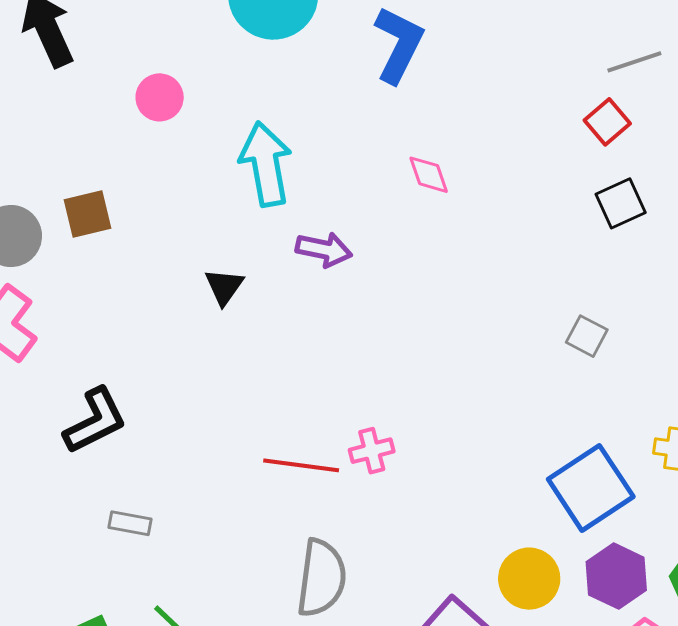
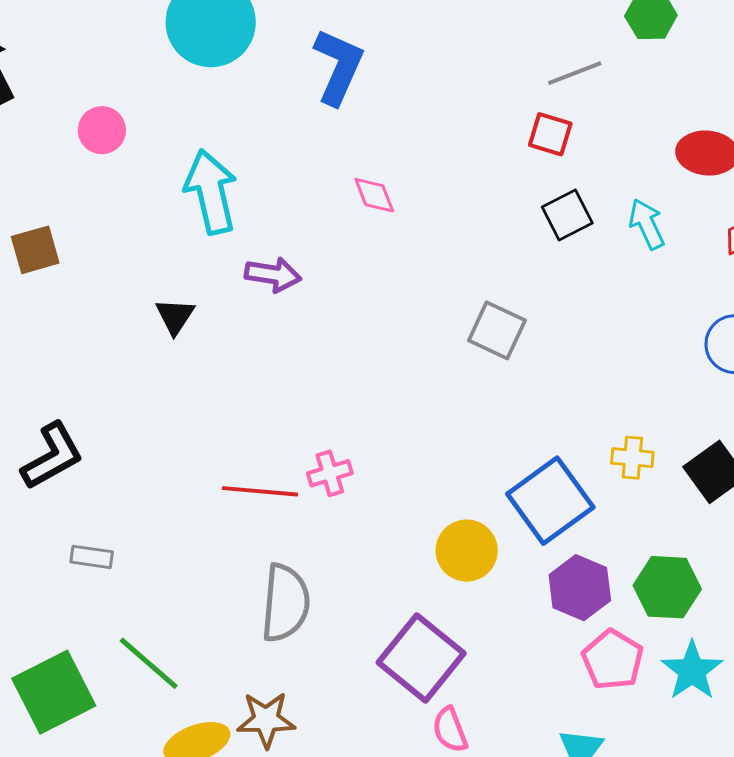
red square: (607, 122) -> (550, 134), turned -30
gray square: (587, 336) -> (497, 330), moved, size x1.4
yellow circle: (529, 579) -> (467, 551), moved

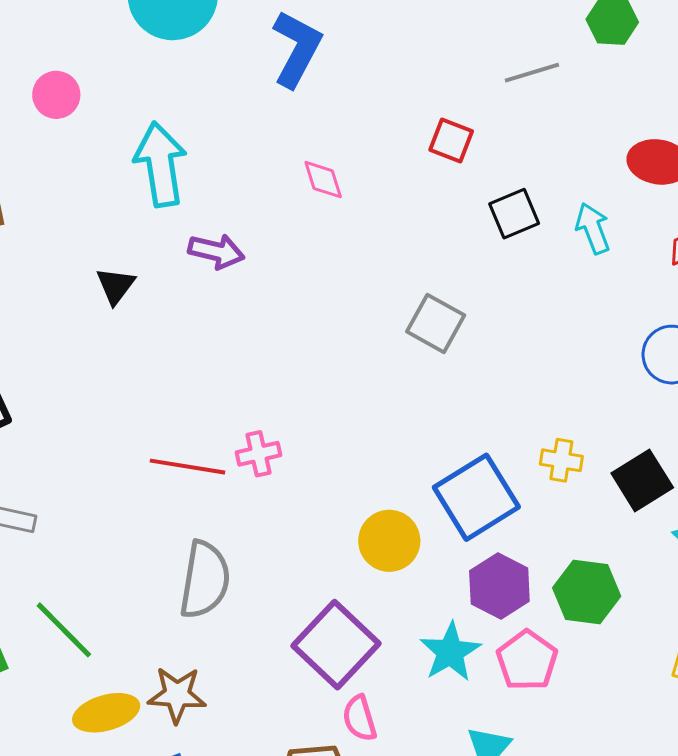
red square: (550, 134) -> (451, 141), moved
cyan star: (692, 671) -> (450, 652), moved

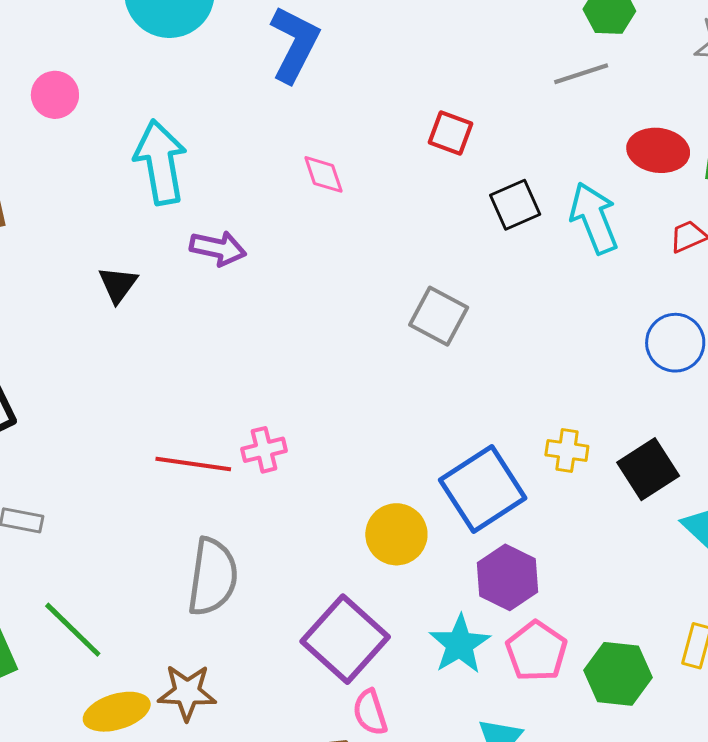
gray line: (532, 73) -> (581, 74), moved
cyan arrow: (593, 228) -> (594, 218), size x1.4
green hexagon: (587, 592) -> (618, 674), moved

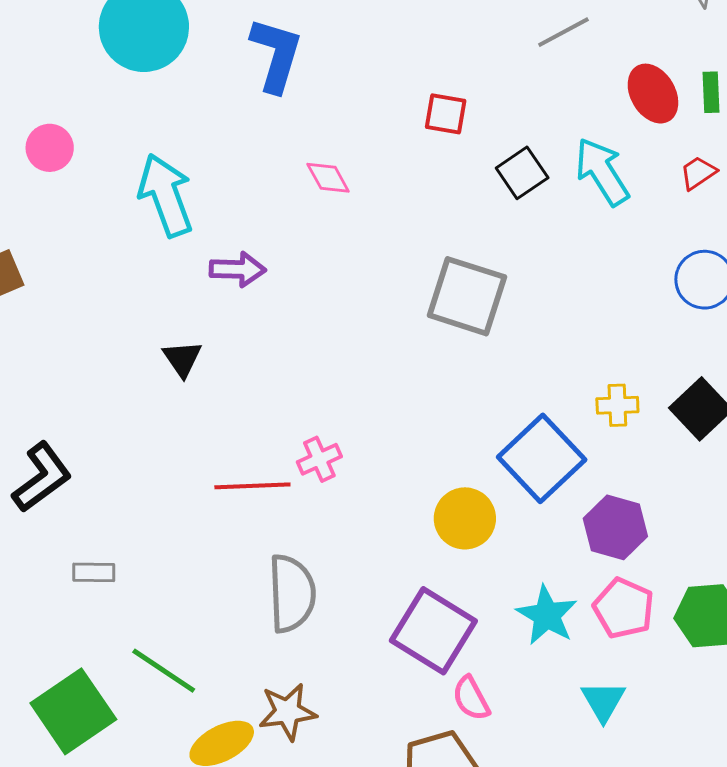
red ellipse: (658, 150) -> (653, 94), turned 62
black triangle: (118, 285) -> (182, 359), moved
gray square: (439, 316) -> (467, 296), size x1.4
purple hexagon: (507, 577) -> (615, 527), moved

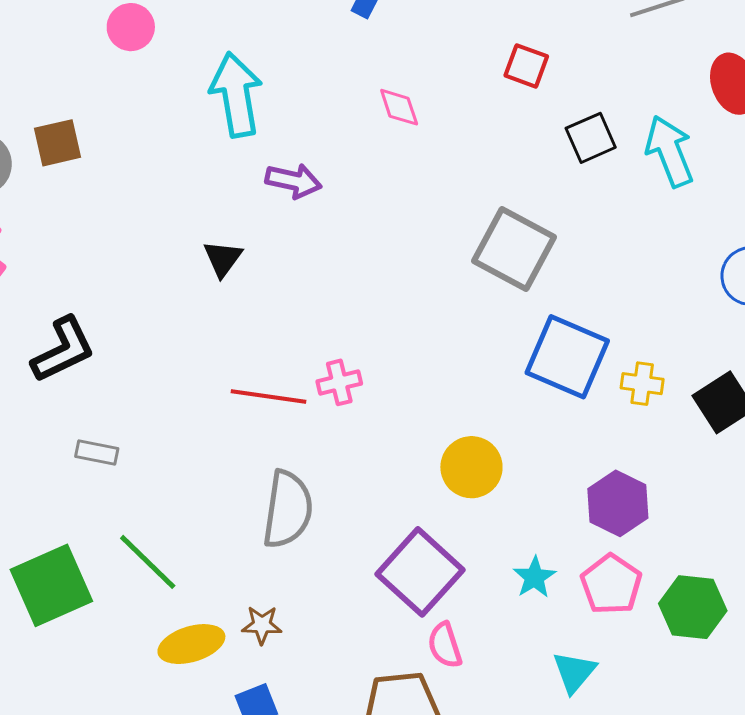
blue square: (542, 458) -> (567, 357), moved, turned -34
cyan star: (547, 615) -> (534, 577), size x0.7
brown star: (287, 712) -> (262, 625), size x0.7

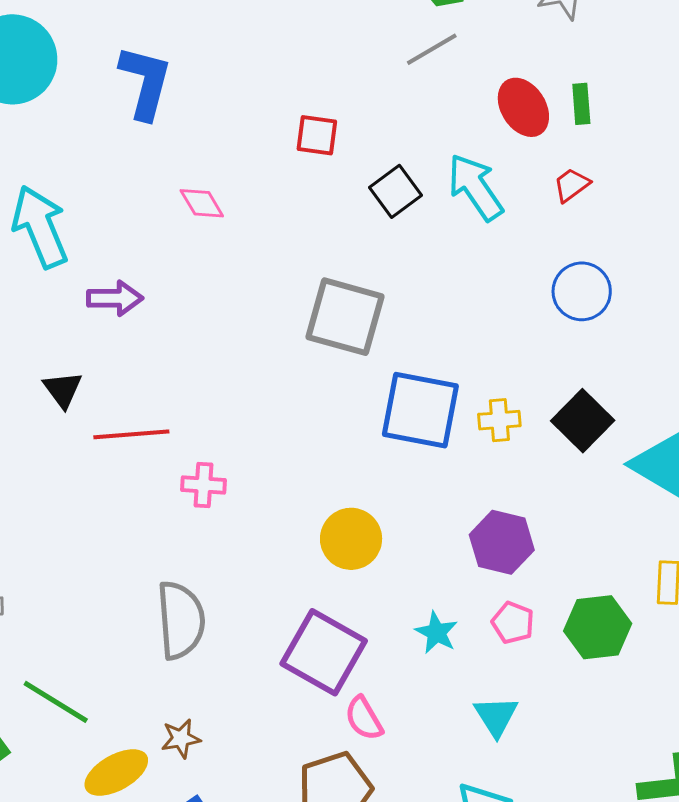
pink cross: (339, 382) -> (203, 485), turned 30
red line: (268, 396) -> (131, 434), moved
pink pentagon: (611, 584) -> (513, 623), size x0.7

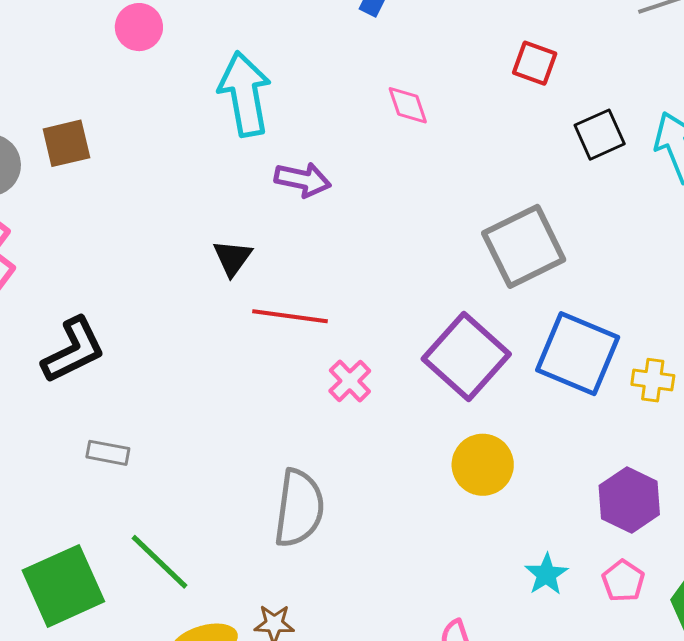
gray square: (345, 317) -> (524, 246), turned 36
pink cross: (203, 485) -> (350, 381), turned 30
purple square: (324, 652) -> (466, 357), moved

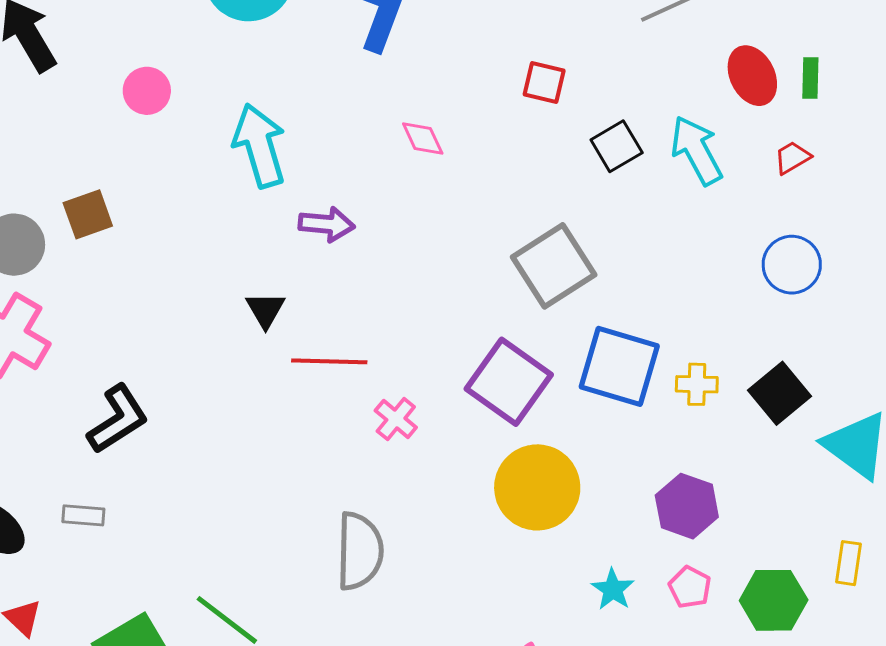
gray rectangle: (108, 453) -> (83, 515), moved
yellow circle: (483, 465) -> (537, 487), size x1.4

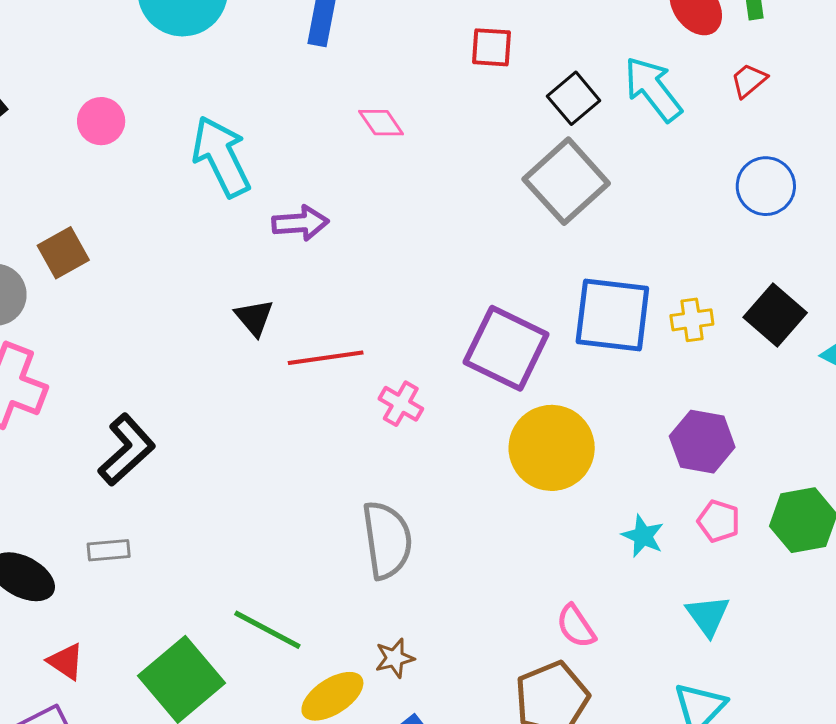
gray square: (554, 266) -> (566, 181), moved

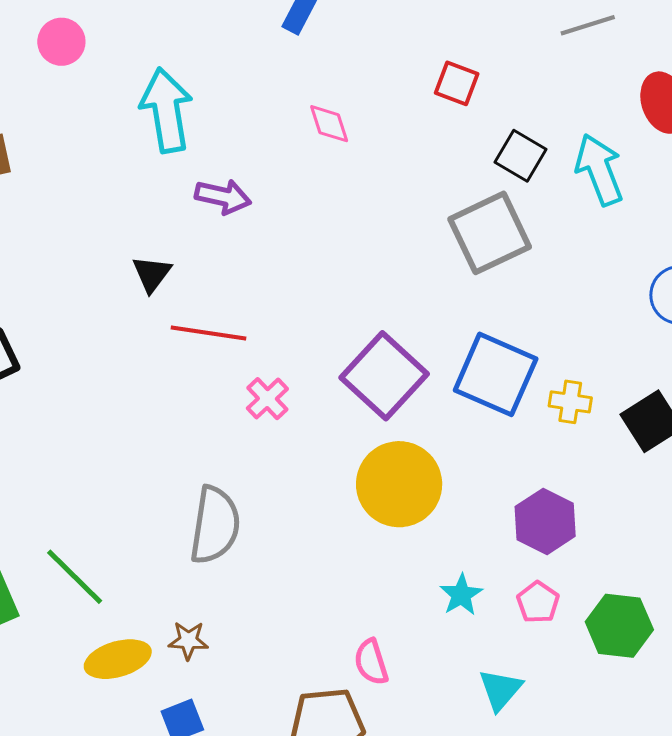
black square: (574, 98) -> (521, 156), turned -36

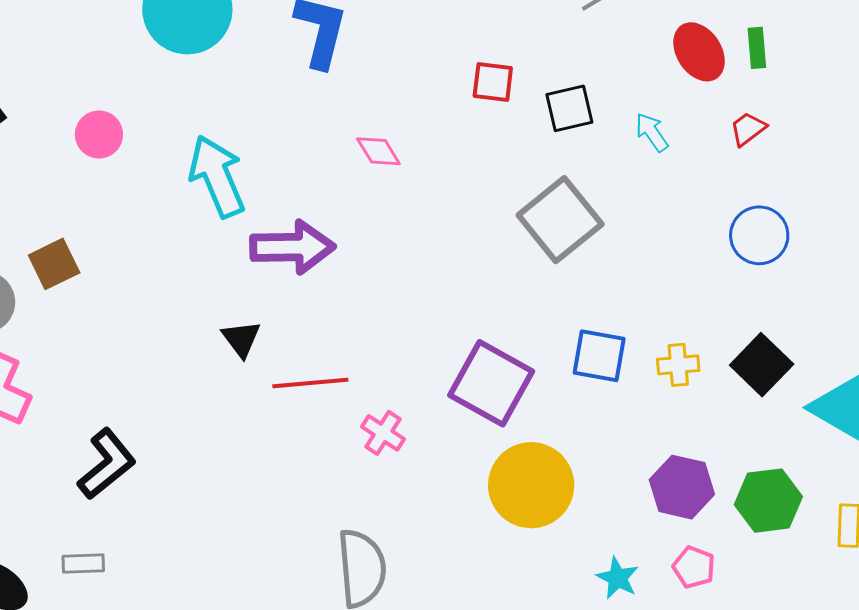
black square: (521, 156) -> (569, 108), moved, turned -30
cyan arrow: (599, 170) -> (652, 132), size x0.6
purple arrow: (223, 197) -> (292, 247), size x1.5
blue square: (496, 374) -> (599, 356), size x0.7
green hexagon: (619, 626) -> (768, 501), moved

